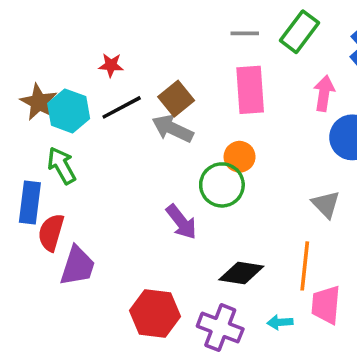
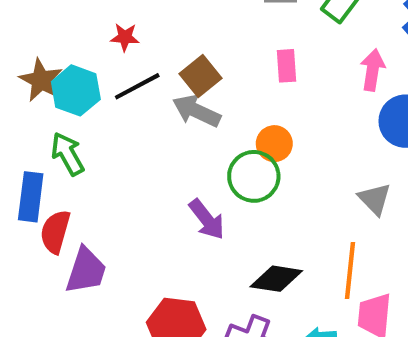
pink rectangle: (250, 90) -> (287, 66), size x0.6

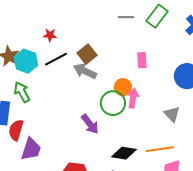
pink rectangle: (287, 66) -> (142, 60), moved
pink arrow: (373, 70) -> (133, 98), moved
orange line: (350, 271) -> (160, 149), turned 76

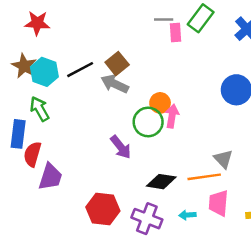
red star: (50, 35) -> (37, 23), moved, size x1.5
pink rectangle: (142, 60) -> (176, 33), moved
gray triangle: (172, 114) -> (223, 159), moved

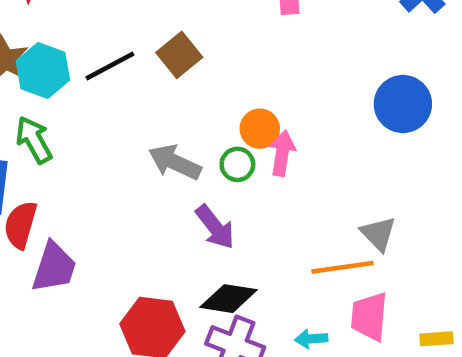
gray arrow: (115, 84) -> (175, 162), moved
green circle: (148, 122) -> (237, 164), size x0.6
purple arrow: (121, 147) -> (215, 227), moved
black diamond: (161, 182) -> (228, 299), moved

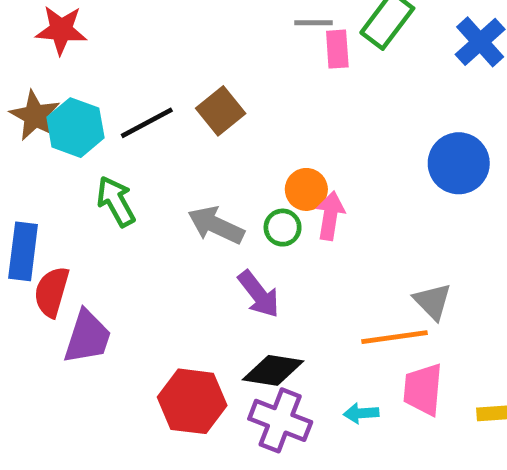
green arrow: (34, 140) -> (116, 201), moved

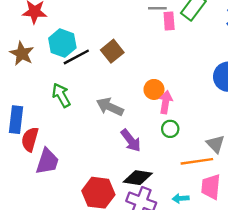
cyan hexagon: (75, 128) -> (62, 43), moved
green circle: (283, 228) -> (170, 129), moved

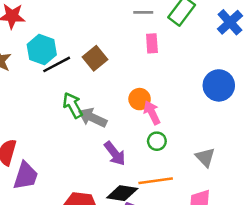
pink rectangle: (169, 21) -> (152, 43), moved
green arrow: (61, 95) -> (73, 105), moved
pink arrow: (166, 102) -> (152, 113), turned -35
orange line: (197, 161) -> (156, 181), moved

